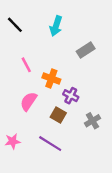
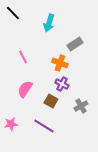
black line: (15, 25) -> (13, 13), moved
orange cross: (51, 79) -> (60, 63), moved

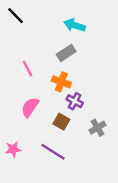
cyan arrow: (49, 23) -> (75, 25), moved, turned 90
gray rectangle: (75, 44) -> (66, 53), moved
orange cross: (60, 63) -> (61, 82), moved

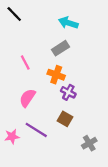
brown square: (61, 122) -> (65, 119), moved
gray cross: (97, 128) -> (89, 143), moved
purple line: (53, 152) -> (36, 130), moved

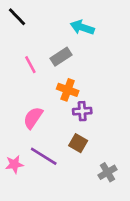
gray rectangle: (61, 48) -> (61, 57), moved
pink line: (25, 63) -> (30, 65), moved
purple cross: (68, 92) -> (82, 111), turned -32

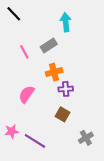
cyan arrow: (82, 27) -> (66, 22), turned 66
orange cross: (68, 90) -> (54, 72), turned -35
purple line: (44, 156) -> (35, 141), moved

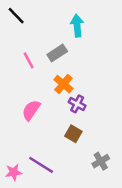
orange cross: (54, 72) -> (63, 84), turned -35
purple cross: (66, 89) -> (77, 104), turned 32
pink star: (12, 131) -> (14, 172), moved

